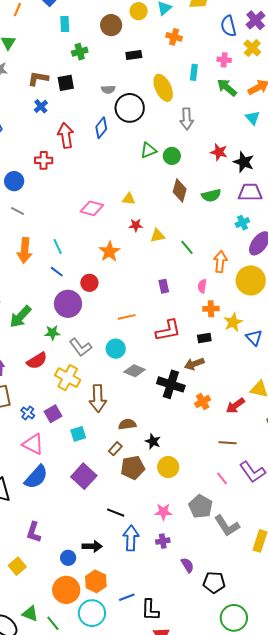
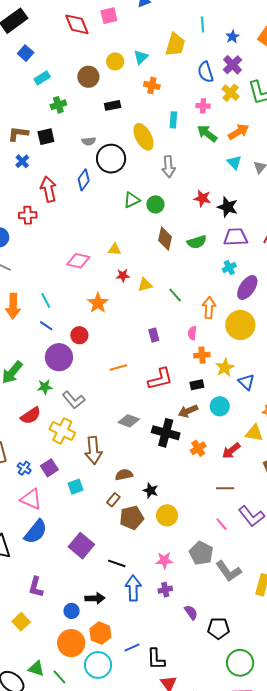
cyan rectangle: (65, 24) -> (42, 78), turned 63
cyan circle: (116, 349) -> (220, 406), moved
purple square: (84, 476) -> (81, 546), moved

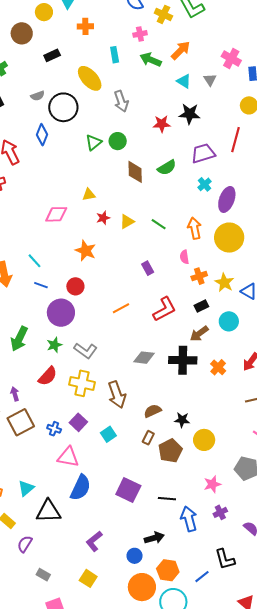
black star: (228, 207) -> (190, 114), moved
purple L-shape: (36, 587) -> (94, 541), turned 50
black L-shape: (156, 659) -> (225, 559), moved

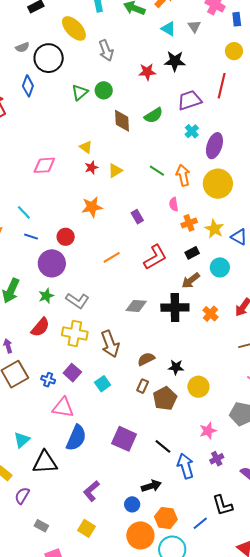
yellow triangle: (89, 195) -> (86, 147), moved, turned 48
green line: (159, 224) -> (157, 171), moved
orange star: (86, 251) -> (92, 207), moved, turned -30
black line: (167, 499) -> (163, 446), turned 36

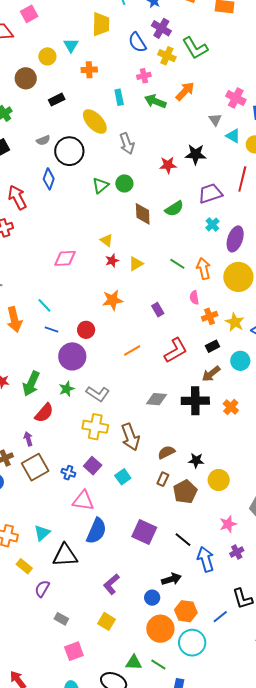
cyan triangle: (168, 29) -> (233, 136), moved
red semicircle: (40, 327) -> (44, 413), moved

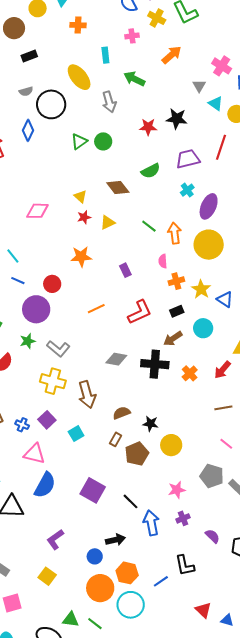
black rectangle: (57, 100) -> (29, 56), moved
green arrow: (155, 101) -> (134, 79), moved
brown diamond: (143, 214) -> (118, 187), moved, turned -40

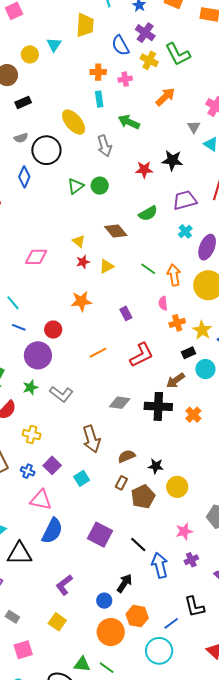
orange cross: (78, 25) -> (98, 72), moved
black rectangle: (177, 311) -> (189, 353), moved
yellow cross: (53, 381) -> (32, 435), moved, size x0.7
black arrow: (115, 540) -> (124, 583), turned -42
cyan circle: (131, 605) -> (159, 651), moved

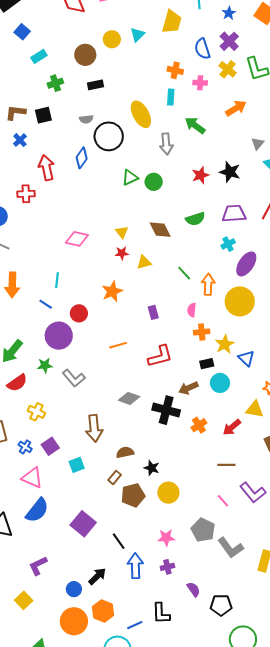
red star: (144, 170) -> (200, 175), turned -30
orange star: (81, 301) -> (112, 291), turned -30
cyan line: (13, 303) -> (57, 280), moved, turned 35

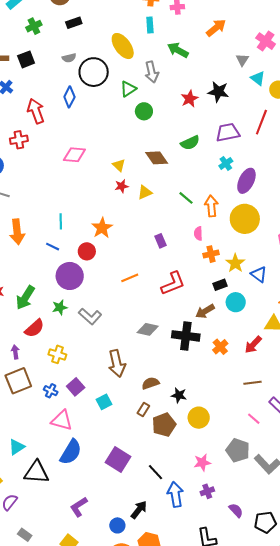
green triangle: (130, 178) -> (128, 89), moved
pink diamond: (77, 239) -> (74, 155), moved
orange star: (112, 291) -> (102, 228), moved

